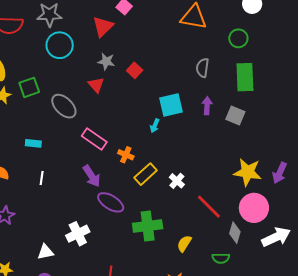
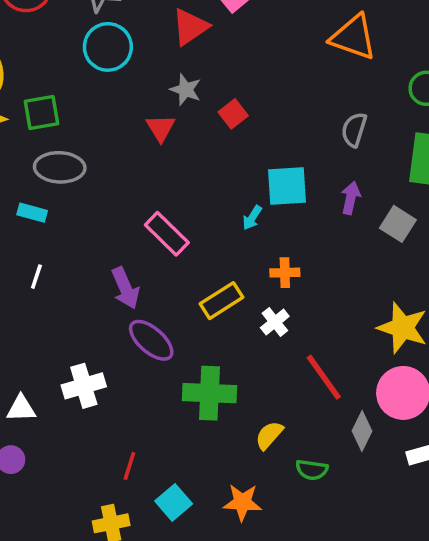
gray ellipse: (64, 106) -> (60, 167), moved, turned -52
pink rectangle: (94, 139) -> (167, 234), moved
orange cross: (126, 155) -> (285, 273), moved, turned -35
green semicircle: (221, 258) -> (312, 470), moved

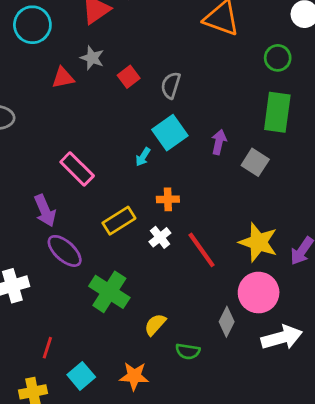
red triangle: (161, 128) -> (63, 78), moved, turned 50
gray semicircle: (354, 130) -> (171, 85), moved
cyan square: (287, 186) -> (170, 133), turned -32
red line: (324, 377) -> (201, 250), moved
green cross: (209, 393) -> (109, 292), turned 30

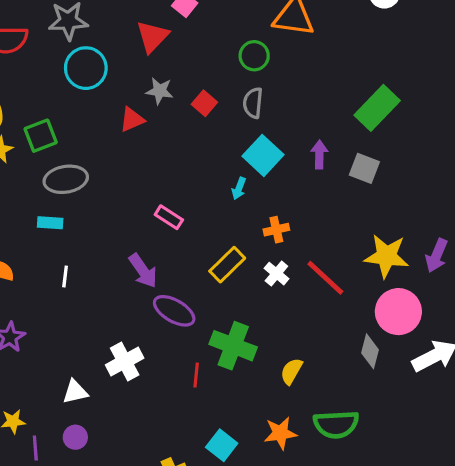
green circle: (278, 58) -> (254, 56), moved
green rectangle: (277, 112) -> (377, 108), turned 48
pink rectangle: (77, 169) -> (169, 217), size x0.7
red line: (47, 348) -> (196, 375), moved
green semicircle: (188, 351) -> (336, 424), moved, size x1.6

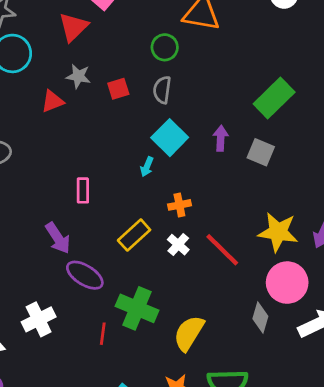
red square: (204, 103) -> (118, 89), turned 30
pink rectangle: (169, 217) -> (83, 190), turned 55
yellow semicircle: (291, 371) -> (189, 333), size x1.5

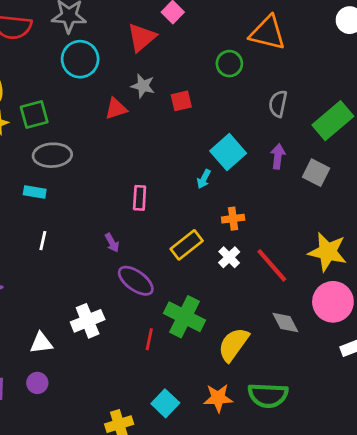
gray semicircle: (162, 90) -> (278, 104), moved
purple arrow: (58, 238) -> (112, 243), size x0.6
gray diamond: (260, 318) -> (285, 323), moved, turned -48

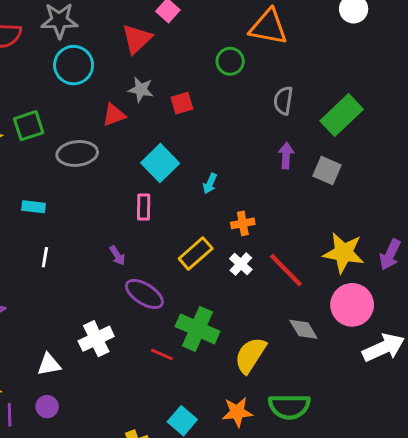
cyan square: (228, 152) -> (160, 163), moved
gray ellipse: (52, 155) -> (77, 153), moved
red line: (149, 339) -> (162, 354), turned -75

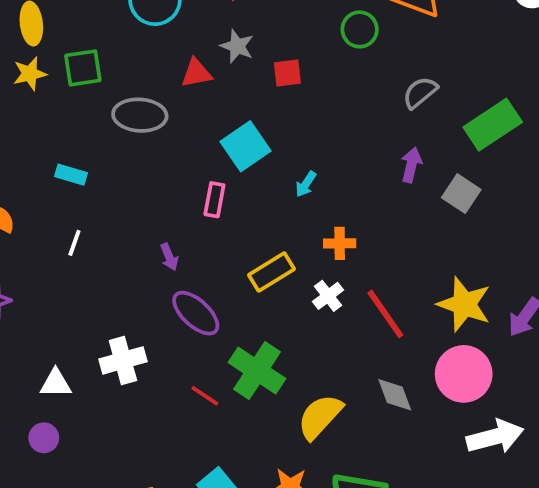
gray semicircle: (283, 101) -> (420, 93), turned 32

